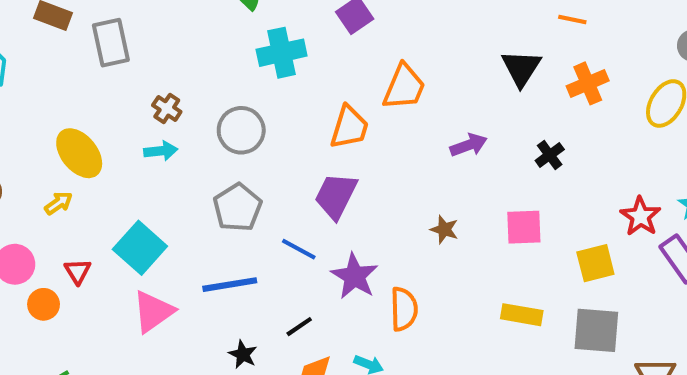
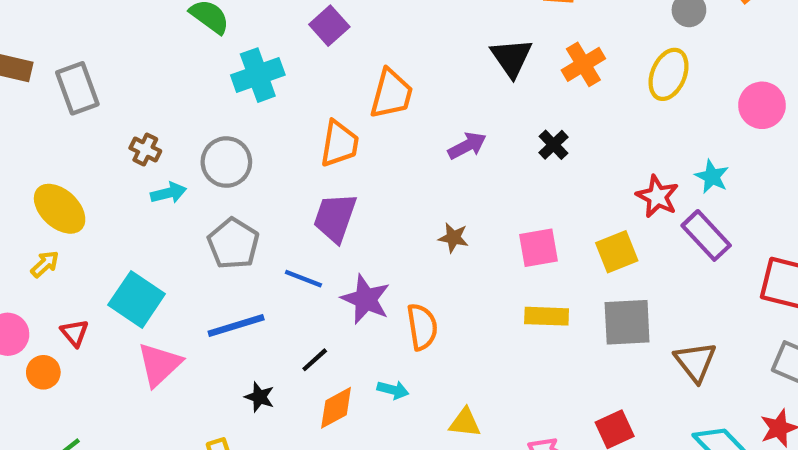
cyan arrow: (161, 151) -> (168, 193), moved
pink square: (524, 227) -> (539, 248), moved

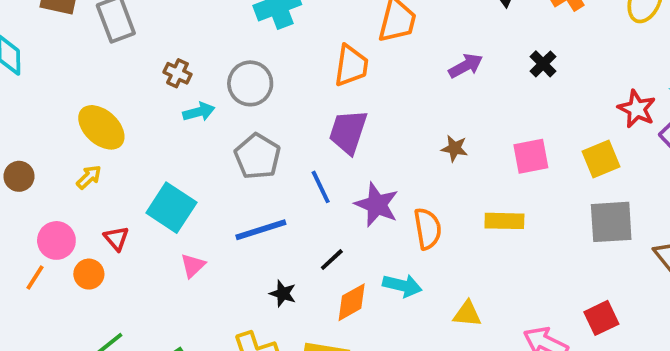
blue line: (303, 279) -> (321, 187), turned 44
yellow rectangle: (547, 316) -> (504, 221), moved
pink triangle: (159, 364) -> (193, 266), size x0.6
cyan arrow: (393, 390) -> (402, 285), size x1.4

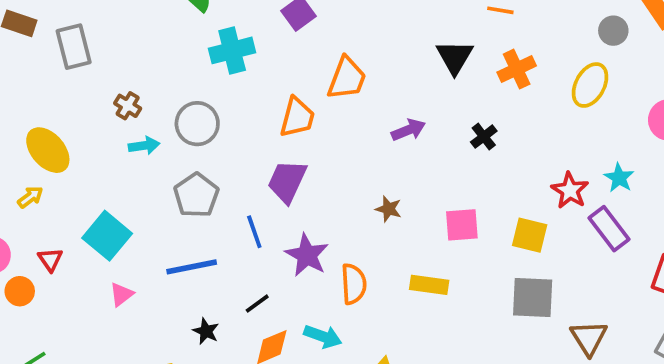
yellow square: (601, 159) -> (530, 235), turned 30

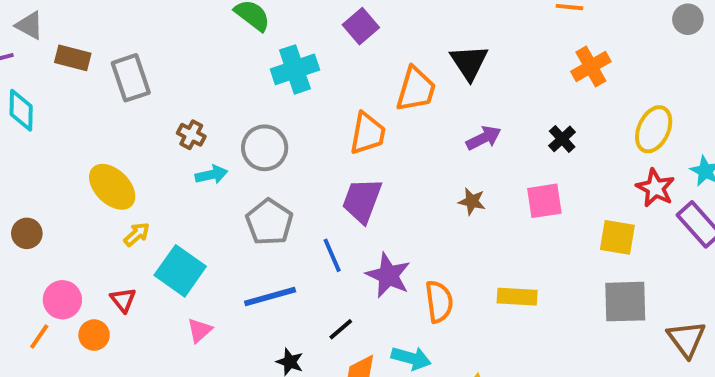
black triangle: (455, 57) -> (469, 62), moved
yellow ellipse: (590, 85) -> (654, 129), moved
yellow arrow: (30, 197) -> (137, 234), moved
brown star: (389, 209) -> (472, 201), moved
pink square: (462, 225) -> (544, 201), moved

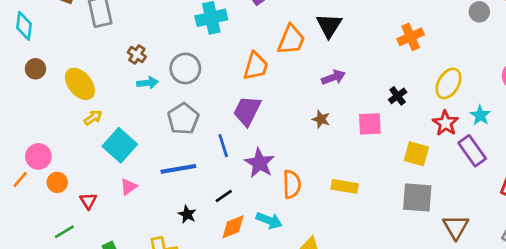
black cross: (562, 139) -> (398, 96), moved
brown circle: (27, 233) -> (35, 69), moved
red triangle: (123, 300) -> (88, 201), moved

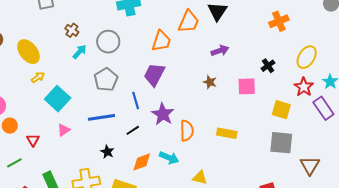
cyan arrow: (148, 83) -> (80, 52), turned -42
black line: (224, 196) -> (133, 130), moved

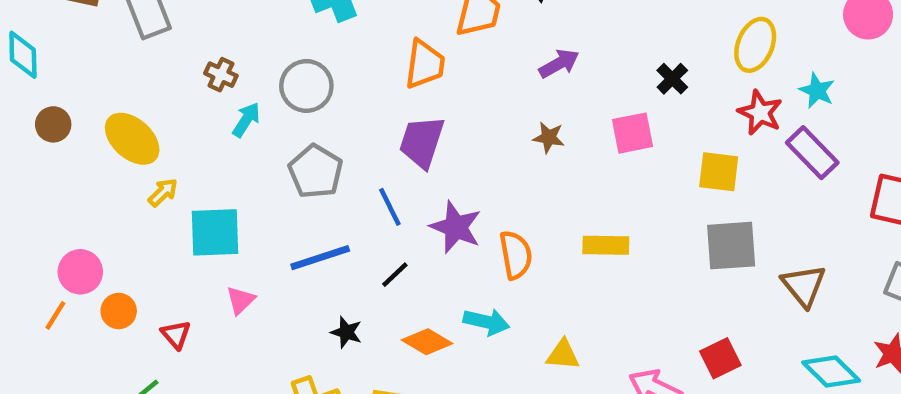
cyan square: (58, 99) -> (215, 232), turned -35
orange diamond: (142, 162) -> (427, 342), turned 60

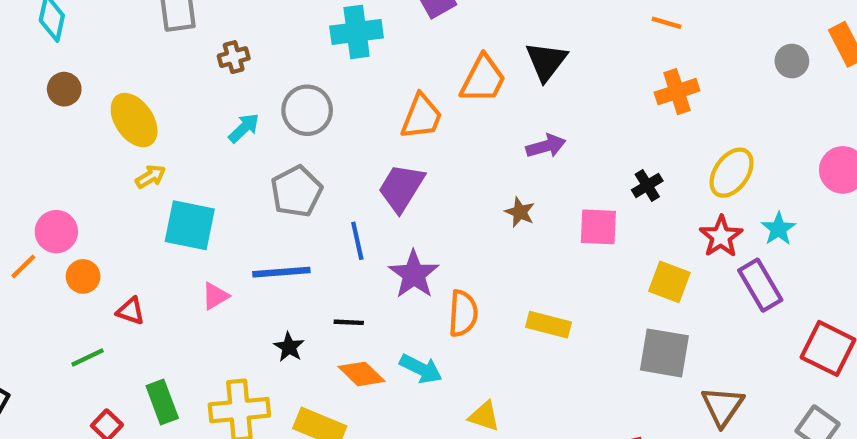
brown cross: (221, 75) -> (234, 57), moved, turned 36
black line: (395, 275) -> (349, 322), moved, turned 32
pink triangle: (240, 300) -> (215, 296), moved
red triangle: (176, 334) -> (131, 311), turned -44

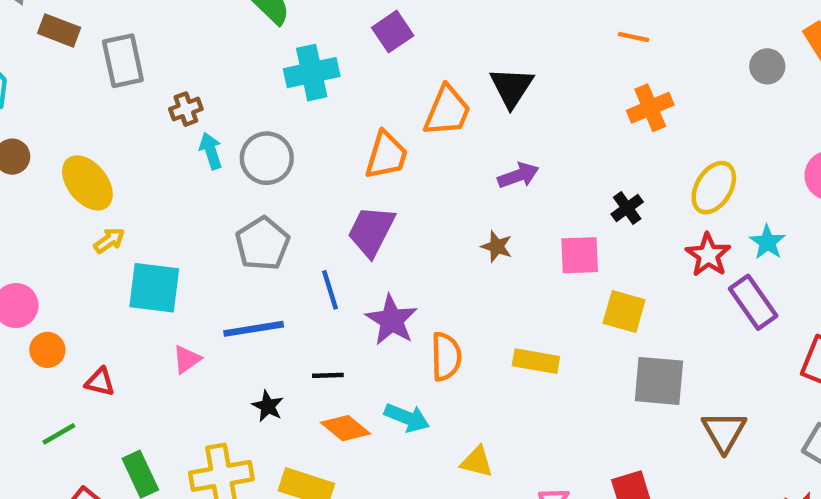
cyan arrow: (244, 128) -> (211, 151), moved, turned -60
yellow square: (669, 282) -> (624, 312), moved

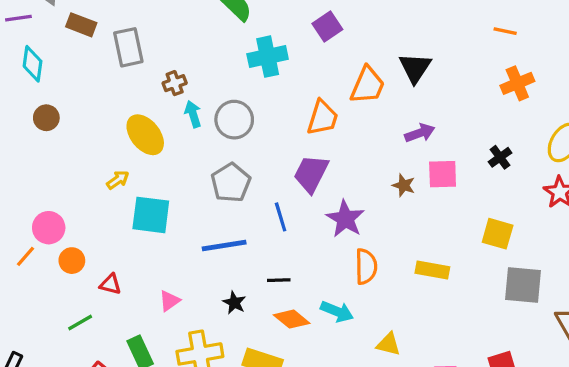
yellow ellipse: (87, 183) -> (145, 135), moved
pink square: (580, 255) -> (443, 174), moved
purple star: (392, 320) -> (345, 219), moved
pink triangle: (187, 359) -> (169, 301), moved

